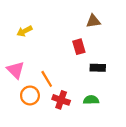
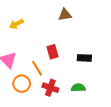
brown triangle: (93, 21) -> (65, 15), moved
red rectangle: (79, 47) -> (53, 52), moved

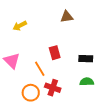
orange circle: (22, 84) -> (31, 93), moved
green semicircle: (78, 88) -> (87, 82), moved

